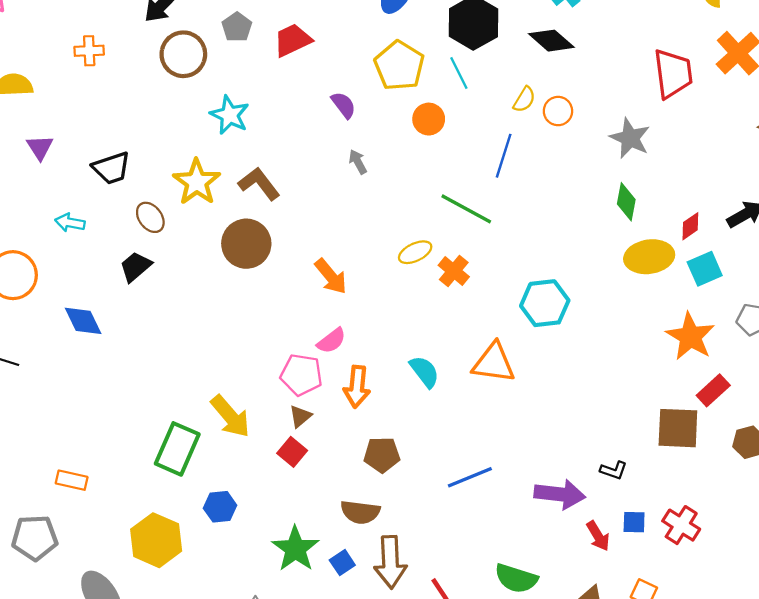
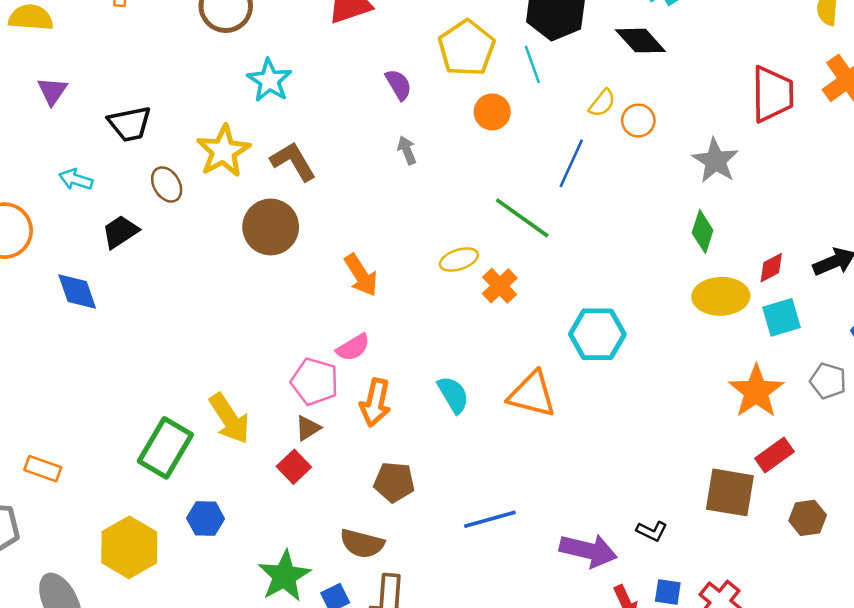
black trapezoid: (136, 267) -> (120, 232), moved

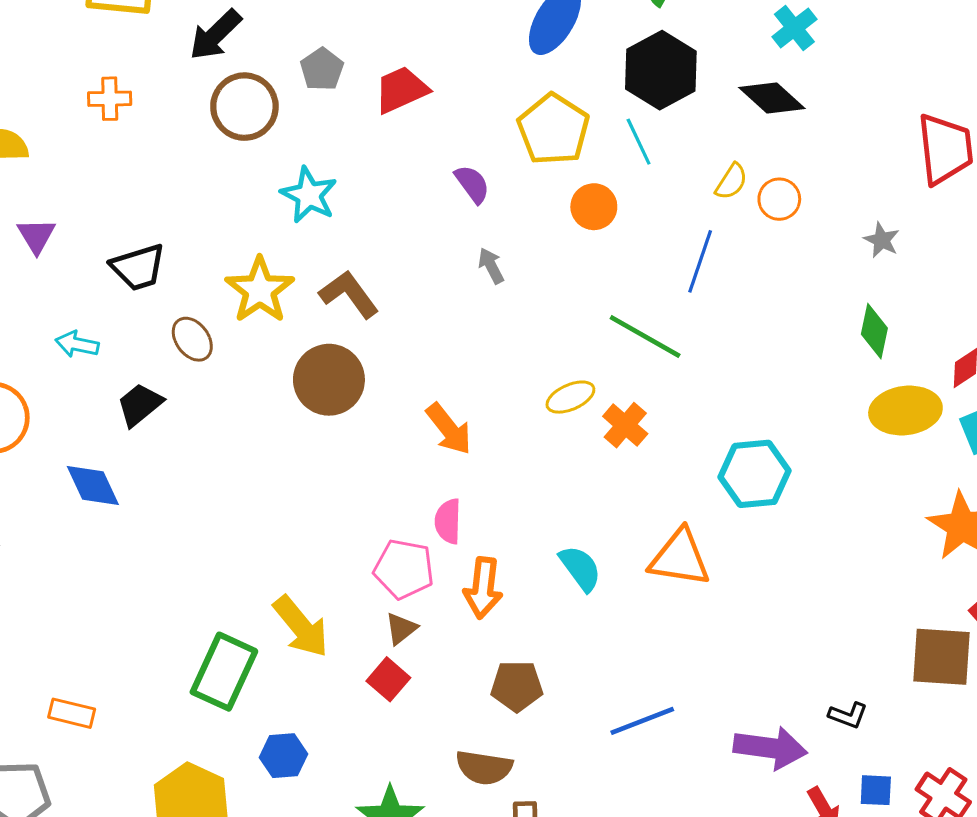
gray star: (715, 161) -> (882, 240), size x0.6
pink semicircle: (353, 347) -> (448, 521), turned 128

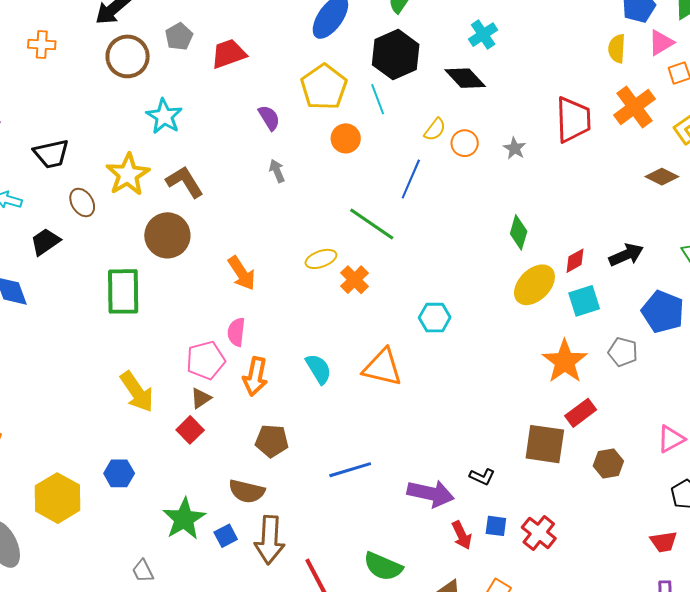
gray star: (882, 240) -> (515, 148), moved
yellow ellipse: (905, 411) -> (534, 285), turned -42
cyan hexagon: (755, 474) -> (435, 318), size x0.7
pink pentagon: (404, 569) -> (206, 360), turned -30
green rectangle: (224, 672) -> (123, 291), moved, turned -30

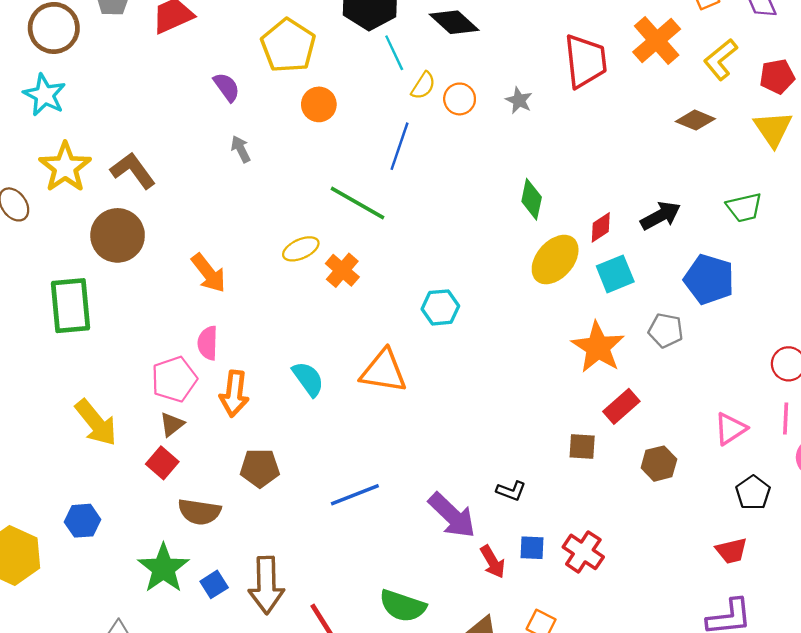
cyan line: (378, 99) -> (394, 53), moved
cyan star: (164, 116) -> (44, 95), moved
brown square: (545, 444) -> (582, 447), size x0.6
brown semicircle: (247, 491) -> (199, 512), moved
purple arrow: (431, 493) -> (452, 515), turned 36

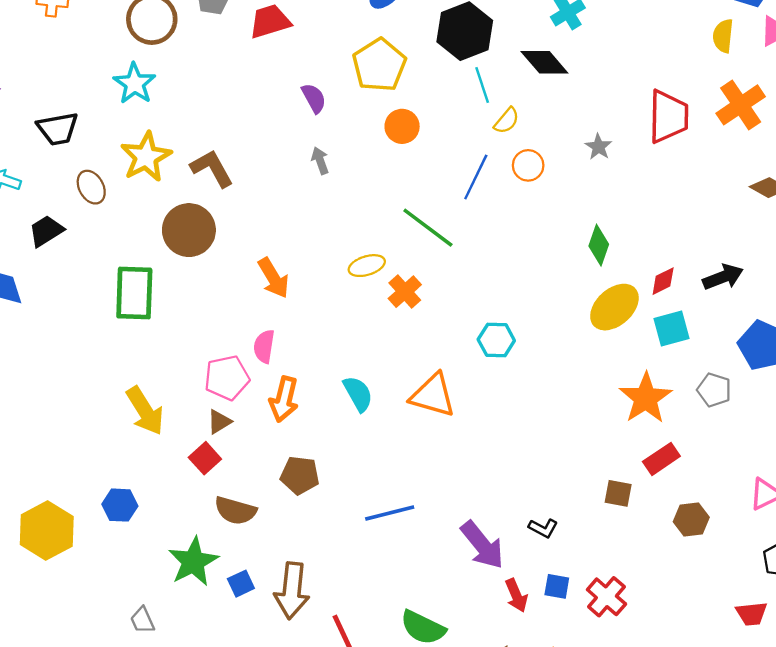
orange circle: (460, 99) -> (528, 165), moved

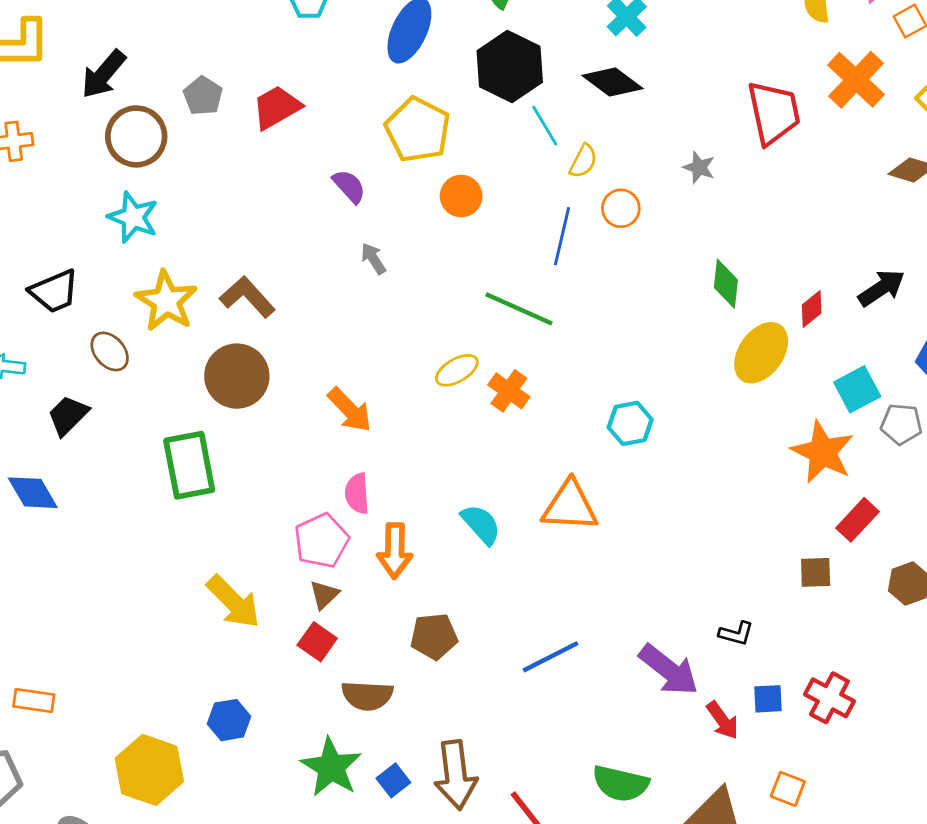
cyan square: (672, 329) -> (857, 389), moved

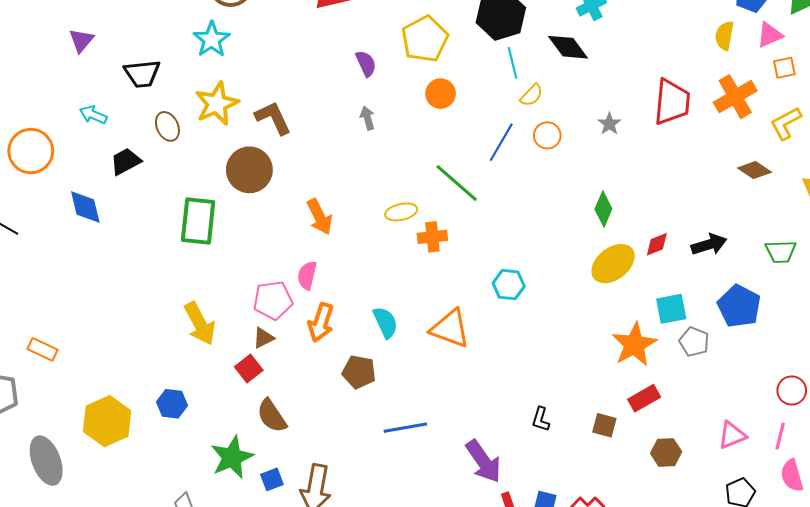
orange cross: (509, 391) -> (432, 237), turned 32
black L-shape: (736, 634) -> (541, 419), moved, turned 75
brown pentagon: (434, 636) -> (359, 372), moved
brown semicircle: (367, 696) -> (272, 416), turned 36

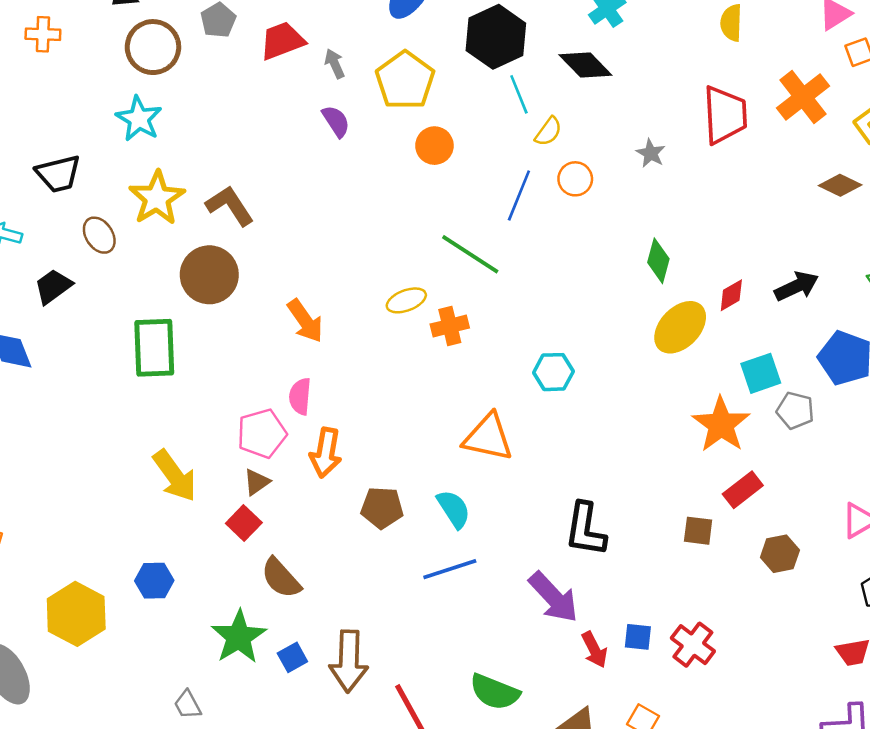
yellow semicircle: (724, 36) -> (731, 23), moved
gray arrow: (367, 118) -> (335, 64), moved
cyan semicircle: (385, 322) -> (454, 509), moved
black L-shape: (541, 419) -> (585, 529), moved, size x1.8

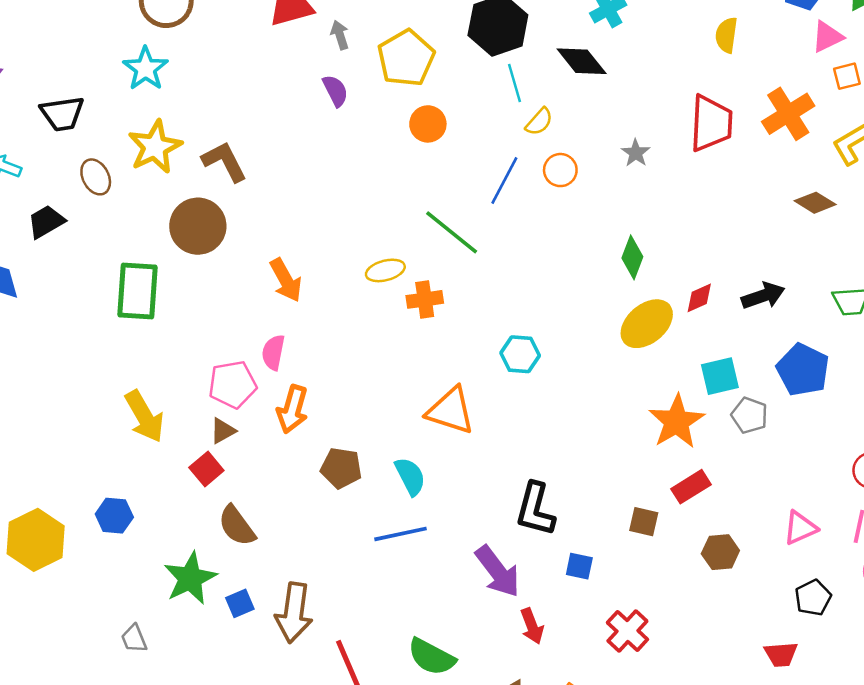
blue square: (638, 637) -> (579, 566), moved

